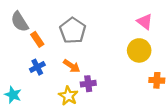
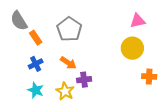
pink triangle: (145, 22) -> (138, 21), turned -49
cyan star: (13, 95) -> (36, 90), moved

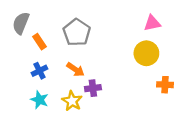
gray semicircle: (19, 21) -> (21, 23), turned 54

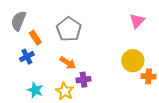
pink triangle: (152, 23) -> (137, 21), turned -35
yellow circle: (146, 53) -> (133, 61), moved
blue cross: (39, 71) -> (27, 57), moved

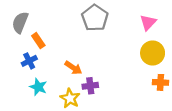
gray pentagon: (69, 29) -> (95, 18), moved
yellow circle: (133, 61) -> (153, 53), moved
cyan star: (35, 90) -> (38, 87), moved

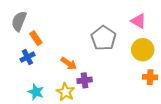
gray pentagon: (95, 18) -> (104, 38), moved
pink triangle: (148, 22) -> (138, 21), turned -42
cyan star: (38, 87) -> (36, 92), moved

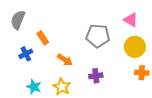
orange rectangle: (36, 38) -> (43, 38), moved
gray pentagon: (104, 38) -> (98, 36), turned -30
purple cross: (85, 80) -> (96, 76), moved

